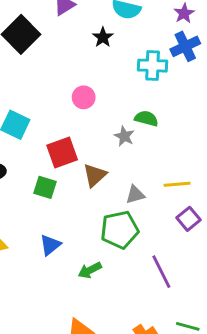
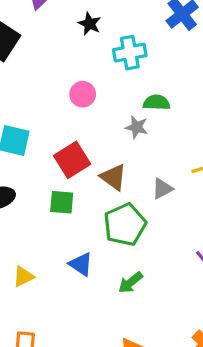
cyan cross: (153, 66) -> (130, 53), moved
brown triangle: (95, 175) -> (113, 177), turned -30
green pentagon: (120, 230) -> (125, 225), moved
blue triangle: (50, 245) -> (81, 264), turned -35

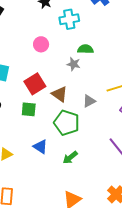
green pentagon: (125, 225) -> (67, 123), turned -30

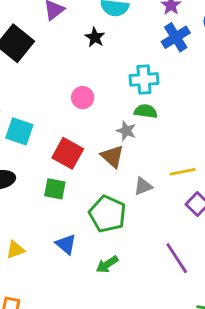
cyan cross: (69, 19) -> (144, 79), moved
red square: (35, 84) -> (68, 153), turned -35
brown triangle: (60, 94) -> (112, 156), moved

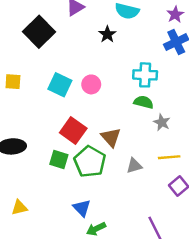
cyan square: (19, 131) -> (60, 85), moved
gray star: (126, 131) -> (162, 122), moved
green pentagon: (107, 214) -> (90, 162), moved
blue triangle: (66, 244) -> (82, 208), moved

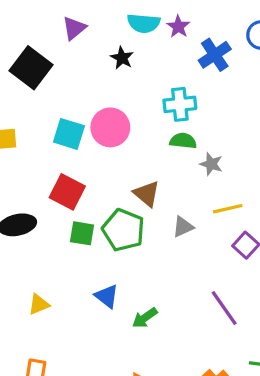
purple star: (175, 14) -> (178, 27), moved
pink circle: (91, 84) -> (110, 127), size x1.5
red square: (73, 130) -> (67, 192), moved
blue triangle: (82, 208) -> (107, 296), moved

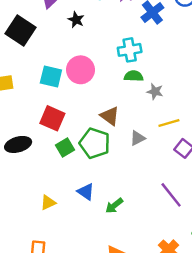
black star: (122, 58) -> (76, 20), moved
green square: (82, 233) -> (65, 148), turned -36
yellow triangle: (39, 304) -> (48, 203), moved

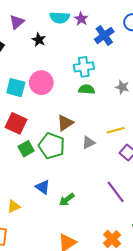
gray star: (155, 92) -> (122, 87), moved
brown triangle: (110, 116) -> (65, 123), turned 48
yellow triangle: (48, 203) -> (14, 206), moved

